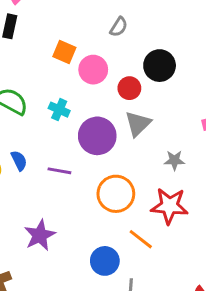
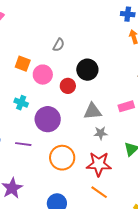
gray triangle: (138, 124) -> (93, 111), moved, turned 42
orange line: (141, 239) -> (99, 192), moved

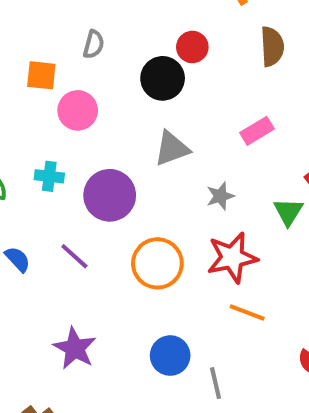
orange square: (23, 64) -> (41, 75), moved
red circle: (68, 86) -> (192, 47), moved
gray triangle: (93, 111) -> (172, 149), moved
purple line: (23, 144) -> (74, 256), turned 49

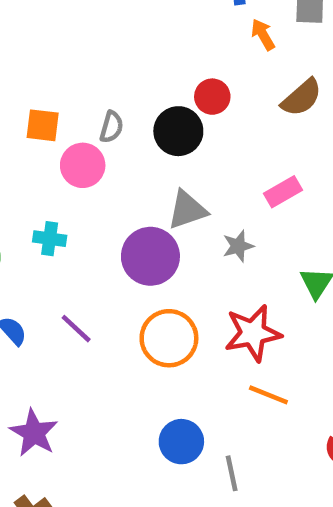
gray semicircle: (94, 44) -> (111, 127), moved
brown semicircle: (272, 47) -> (302, 98), turned 51
purple circle: (110, 195) -> (150, 256), moved
gray star: (220, 196) -> (238, 246), moved
purple star: (75, 348) -> (34, 433), moved

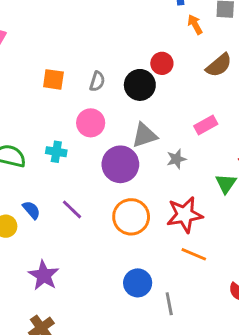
pink circle: (83, 165) -> (91, 123), moved

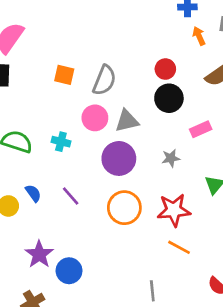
gray semicircle: (97, 81) -> (104, 80), size x1.6
black circle: (140, 85) -> (169, 98), moved
gray triangle: (144, 135) -> (127, 121), moved
blue circle: (138, 283) -> (69, 271), moved

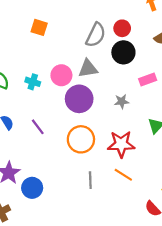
gray semicircle: (104, 80) -> (96, 35), moved
pink circle: (95, 118) -> (61, 75), moved
gray line: (152, 291) -> (90, 180), moved

